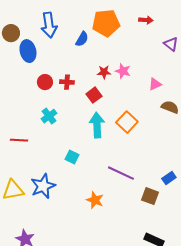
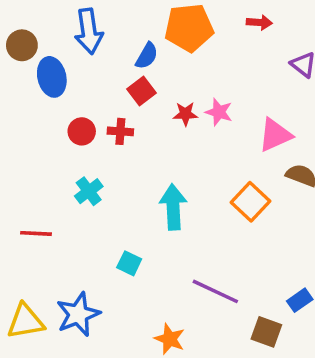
pink triangle: (155, 84) -> (275, 135), size x1.5
red square: (94, 95) -> (141, 91), moved
orange square: (127, 122) -> (250, 202), moved

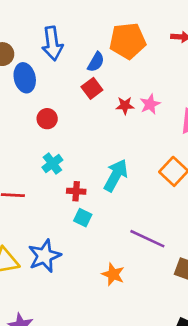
pink star: (219, 112) -> (150, 104), turned 30
red cross: (120, 131) -> (76, 191), moved
cyan arrow: (173, 207) -> (116, 175), turned 32

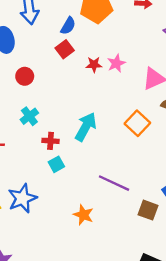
cyan square: (83, 218) -> (56, 164), turned 35

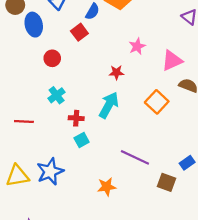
red square: (65, 49) -> (79, 32), moved
red star: (94, 65) -> (116, 72), moved
orange star: (83, 215) -> (107, 187), turned -30

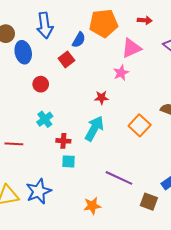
pink triangle: (172, 60) -> (131, 48), moved
cyan square: (82, 140) -> (69, 161), turned 32

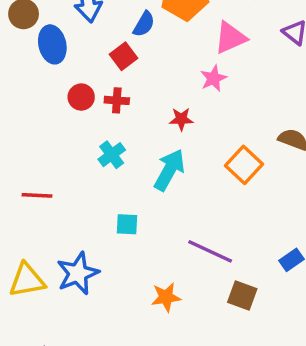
cyan cross: (45, 119) -> (112, 155), moved
red cross: (63, 141) -> (117, 100), moved
brown square: (149, 202) -> (242, 295), moved

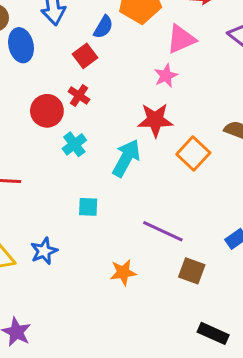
red circle: (81, 97) -> (47, 111), moved, size x1.4
red cross: (117, 100) -> (79, 96), turned 30
red star: (181, 119) -> (155, 120), moved, size x1.6
blue star: (78, 273) -> (44, 251), size x0.7

